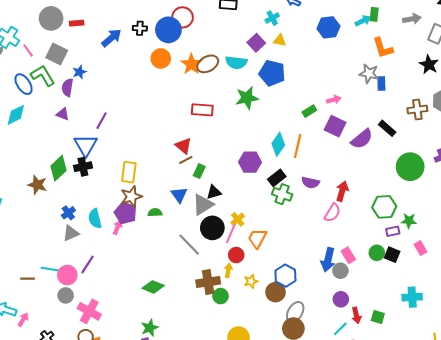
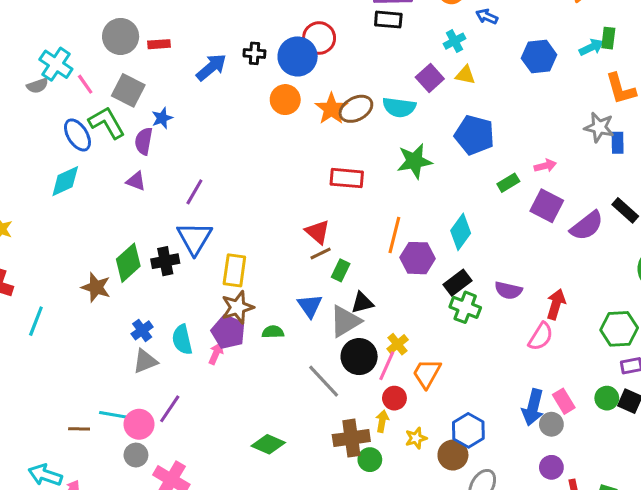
blue pentagon: (272, 73) -> (474, 135), moved
blue triangle: (86, 145) -> (194, 238), moved
orange line: (298, 146) -> (394, 235), moved

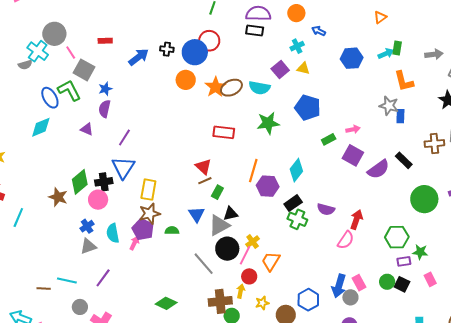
gray circle: (121, 36) -> (54, 34), moved
pink line: (85, 84) -> (71, 52), moved
purple semicircle: (144, 141) -> (105, 109), moved
pink circle: (139, 424) -> (98, 200), moved
blue hexagon: (468, 430) -> (308, 300), moved

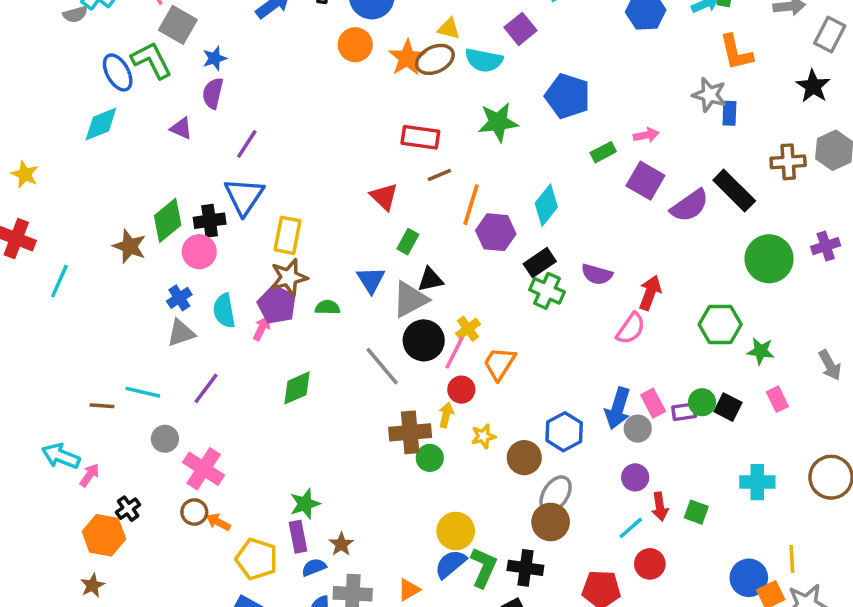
yellow triangle: (303, 68) -> (449, 29), moved
black rectangle: (404, 160) -> (734, 191), size x1.4
brown line: (205, 181) -> (439, 175), moved
purple rectangle: (404, 261) -> (684, 412), moved
green diamond: (166, 303) -> (297, 388), moved, turned -50

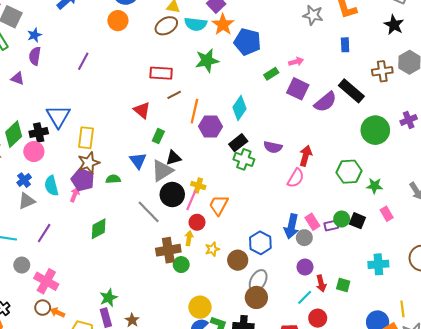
orange star: (407, 58) -> (223, 25), moved
gray star: (709, 95) -> (313, 15), moved
purple line: (247, 144) -> (83, 61), moved
yellow cross: (468, 329) -> (198, 186), turned -32

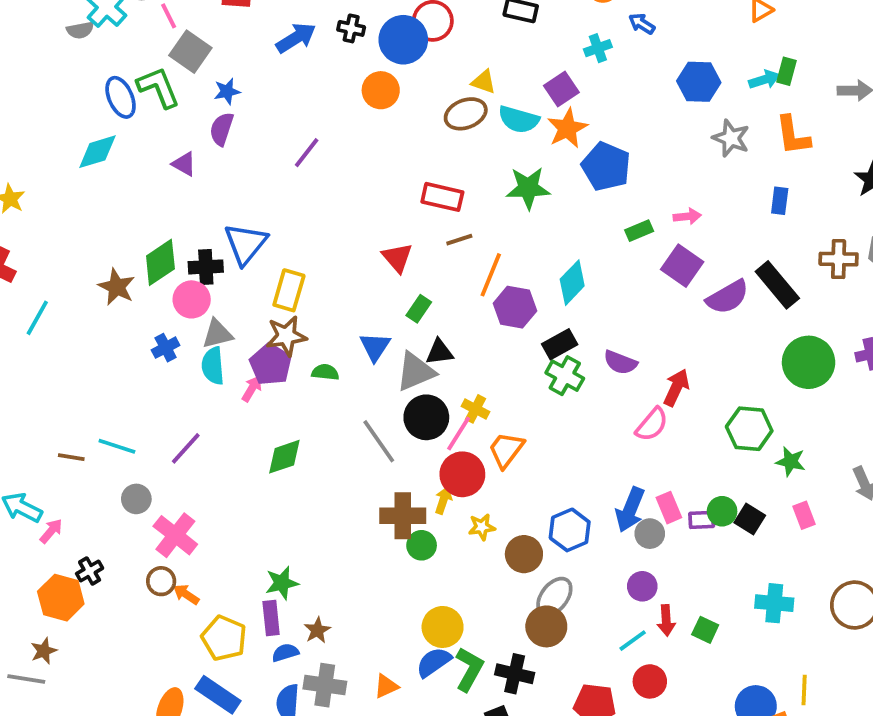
gray triangle: (27, 201) -> (217, 334), moved
red circle: (197, 222) -> (462, 474), size x1.5

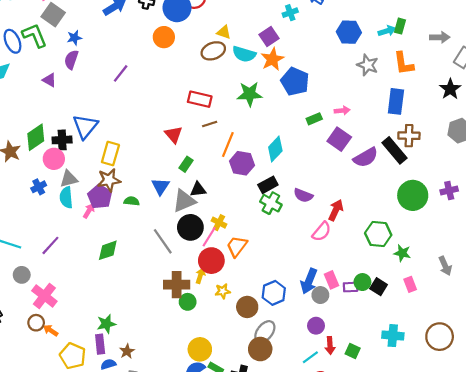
blue rectangle: (780, 201) -> (396, 101), size x1.6
brown cross: (839, 259) -> (409, 136), moved

